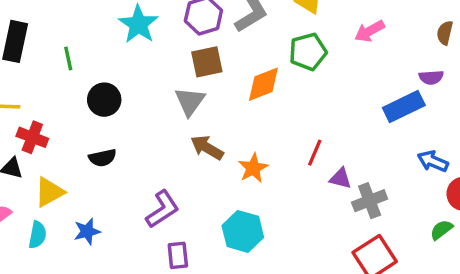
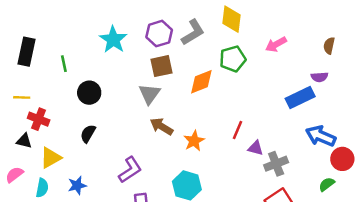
black semicircle: (102, 158) -> (88, 134), turned 132
blue arrow: (433, 161) -> (321, 136), size x1.4

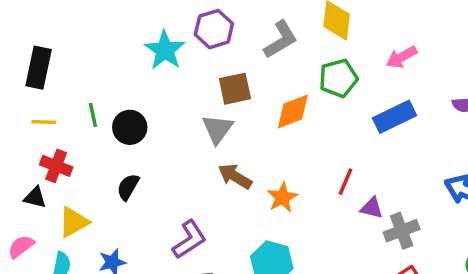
purple hexagon: (159, 34) -> (214, 29), moved
green line: (64, 64) -> (93, 115), moved
yellow line: (22, 97) -> (44, 122), moved
blue rectangle: (300, 97) -> (395, 117), moved

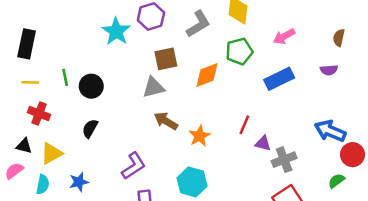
gray triangle: (217, 129) -> (153, 87), turned 40
black triangle: (35, 197) -> (24, 146), moved

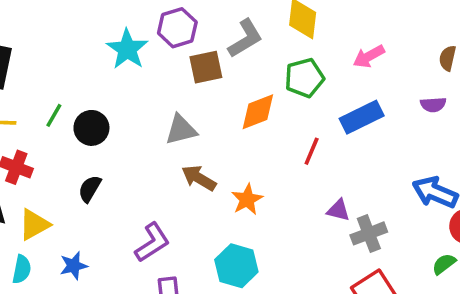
brown square: (166, 59) -> (206, 67), moved
green line: (65, 77) -> (54, 115), turned 42
red line: (244, 125) -> (312, 151), moved

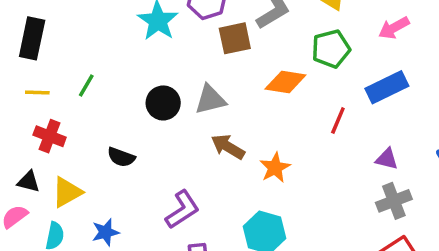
orange diamond: (258, 112) -> (285, 82), turned 30
black circle: (91, 128) -> (163, 103), moved
black semicircle: (90, 189) -> (121, 157), turned -100
purple triangle: (338, 210) -> (387, 159), moved

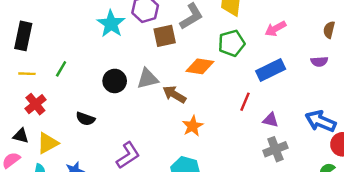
red line: (338, 120) -> (245, 102), moved
red cross: (50, 136) -> (35, 104), turned 30
brown arrow: (228, 147) -> (174, 94), moved

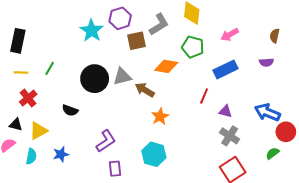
green pentagon: (232, 43) -> (193, 47), turned 30
black circle: (115, 81) -> (95, 79), size x1.4
gray cross: (275, 149) -> (230, 136), turned -36

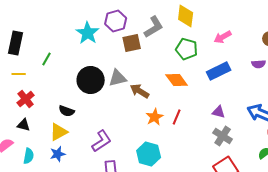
orange diamond: (166, 66) -> (177, 80), moved, turned 45
green line: (50, 68) -> (47, 59), moved
red line: (204, 96) -> (177, 117), moved
black triangle: (16, 125) -> (24, 125), moved
yellow triangle: (38, 131) -> (59, 132), moved

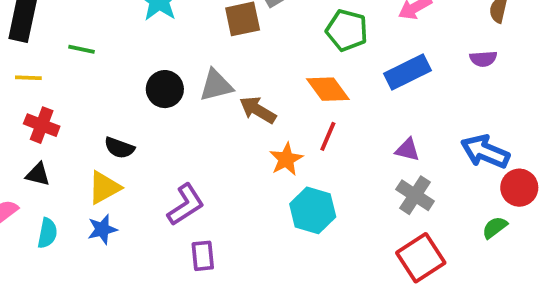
green line: (47, 59) -> (81, 49), turned 72
black circle: (91, 80) -> (165, 89), size x0.7
red cross: (26, 99) -> (42, 125), turned -30
red line: (177, 117) -> (328, 136), moved
cyan hexagon: (149, 154) -> (313, 210), moved

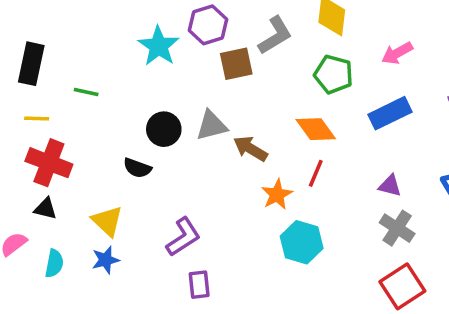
red cross: (42, 125) -> (49, 163), size x1.4
black semicircle: (119, 148) -> (137, 168), moved
yellow triangle: (104, 188) -> (107, 221), turned -48

